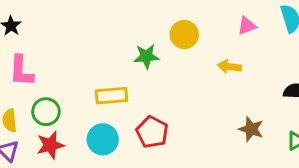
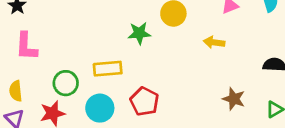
green circle: (46, 112) -> (66, 83), moved

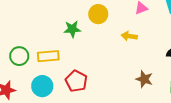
green circle: (66, 83) -> (19, 56), moved

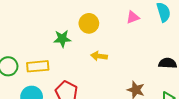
yellow arrow: (129, 36) -> (99, 56), moved

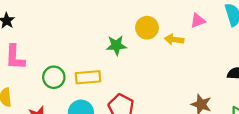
yellow arrow: (99, 56) -> (174, 39), moved

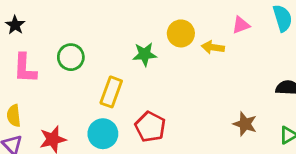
green circle: (54, 77) -> (71, 57), moved
yellow rectangle: (88, 77) -> (111, 92), turned -65

